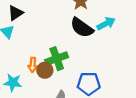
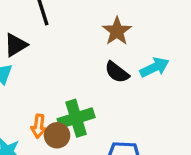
black semicircle: (82, 28) -> (117, 72), size x0.7

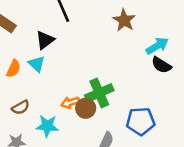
black semicircle: (117, 72) -> (161, 65), moved
orange arrow: (39, 126) -> (70, 103), turned 72

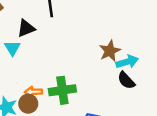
brown star: (124, 20) -> (110, 51), moved
brown circle: (86, 108) -> (28, 104), moved

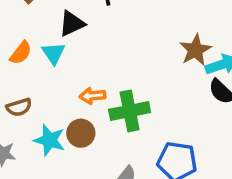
orange arrow: (33, 92) -> (92, 96), moved

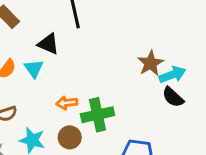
black triangle: (72, 24) -> (48, 44), turned 50
brown circle: (81, 133) -> (70, 137), moved

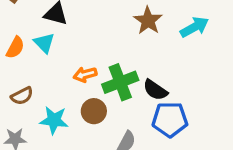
brown star: (151, 63) -> (148, 21), moved
black semicircle: (173, 97) -> (155, 90), moved

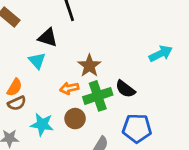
brown star: (148, 21) -> (89, 66), moved
orange semicircle: (15, 48) -> (15, 87), moved
black semicircle: (155, 90) -> (125, 89), moved

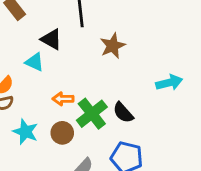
cyan triangle: (37, 61) -> (35, 62), turned -36
brown star: (89, 66) -> (113, 46), moved
green cross: (98, 96) -> (92, 114), turned -32

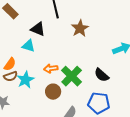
black semicircle: (123, 113) -> (102, 75), moved
cyan star: (25, 132) -> (25, 80), moved, turned 30

